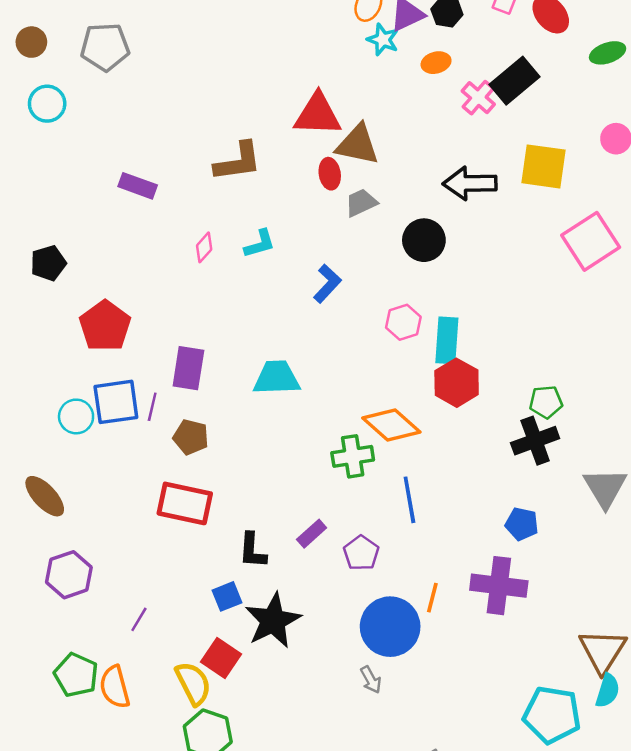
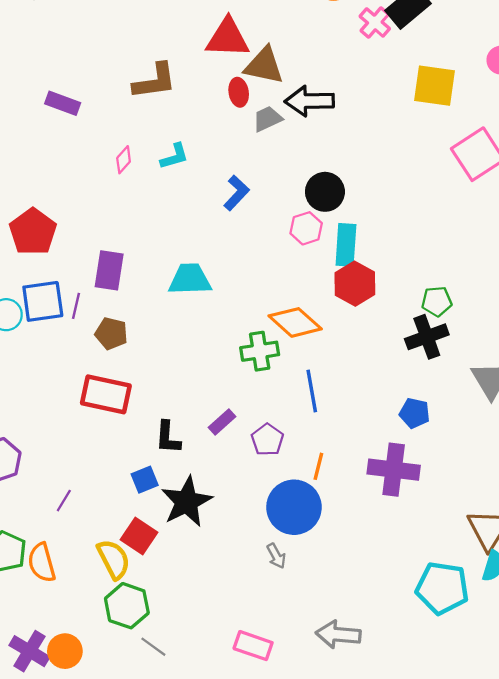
black arrow: (470, 183) -> (309, 101), moved
black circle: (424, 240) -> (325, 192), moved
orange line: (432, 598) -> (318, 466), moved

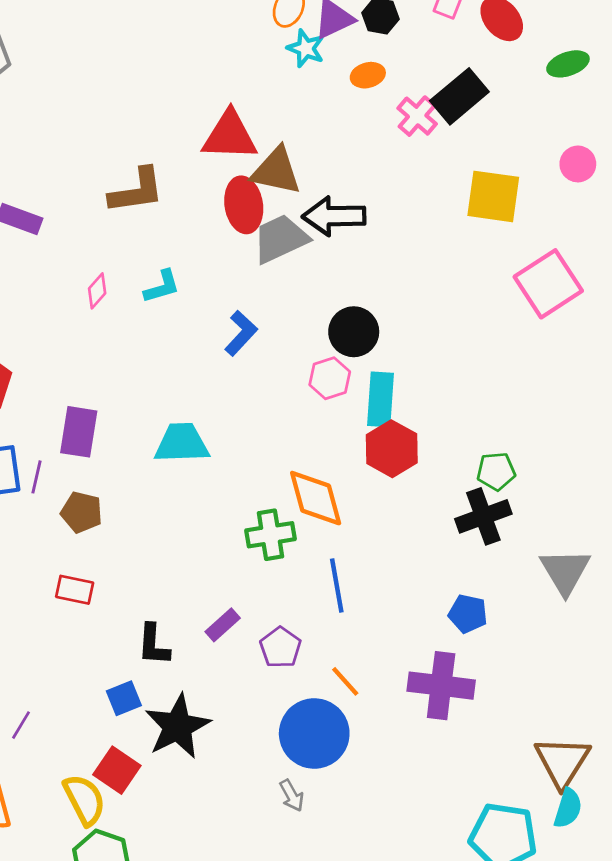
red ellipse: (239, 92) -> (244, 205), size x1.5
gray trapezoid: (267, 119) -> (280, 239), size x1.5
orange diamond: (295, 322) -> (316, 498), turned 33
red rectangle: (106, 394) -> (75, 590), size x0.6
orange line: (318, 466) -> (345, 681), turned -56

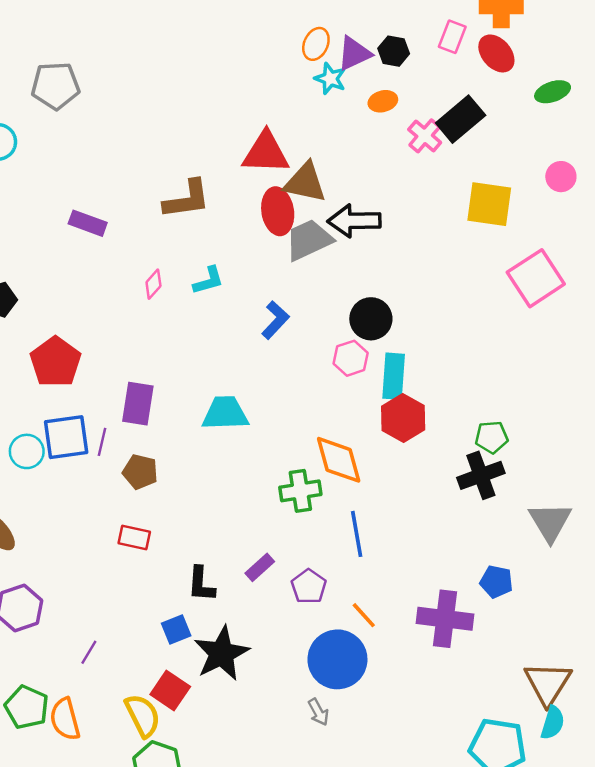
blue pentagon: (468, 614) -> (496, 582), moved

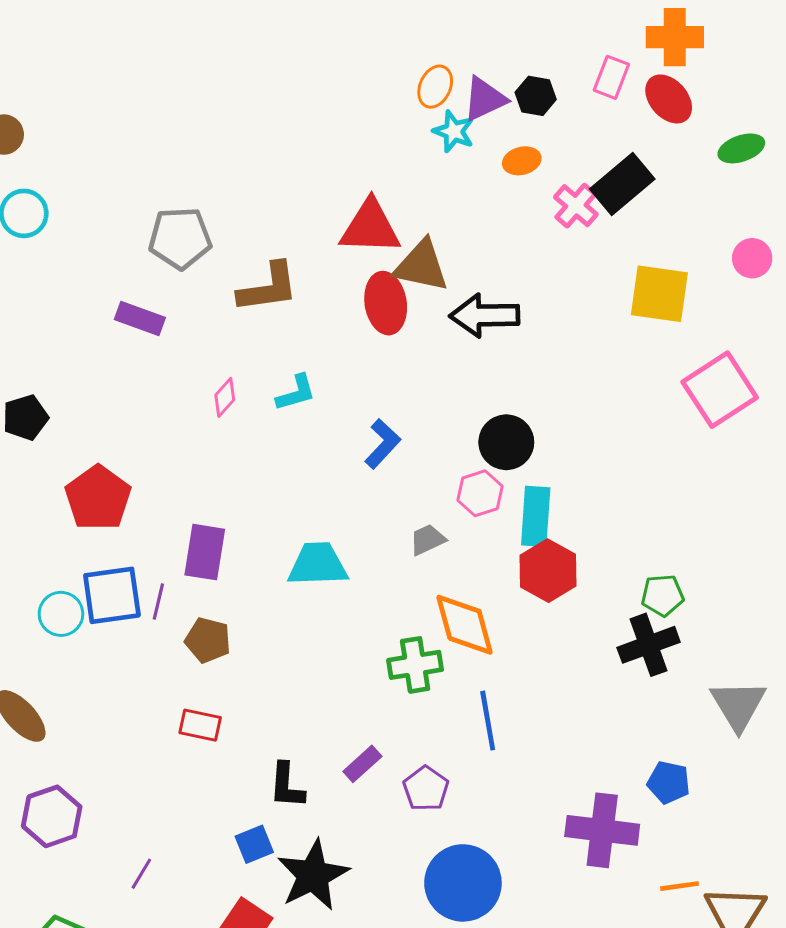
gray pentagon: (55, 86) -> (180, 238), moved
gray trapezoid: (309, 240) -> (427, 540), moved, size x0.6
orange line: (364, 615) -> (679, 886), moved, turned -56

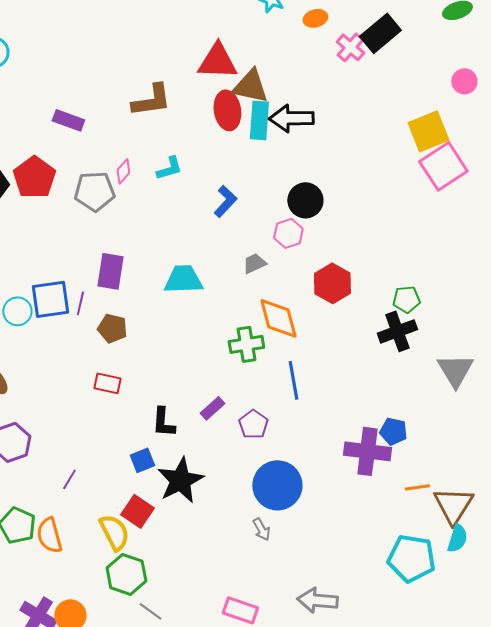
gray pentagon: (180, 238) -> (94, 191), moved
yellow square: (659, 294) -> (428, 131), moved, turned -30
red pentagon: (98, 498) -> (34, 177), moved
cyan rectangle: (536, 516) -> (259, 120), moved
blue pentagon: (669, 782) -> (393, 431), moved

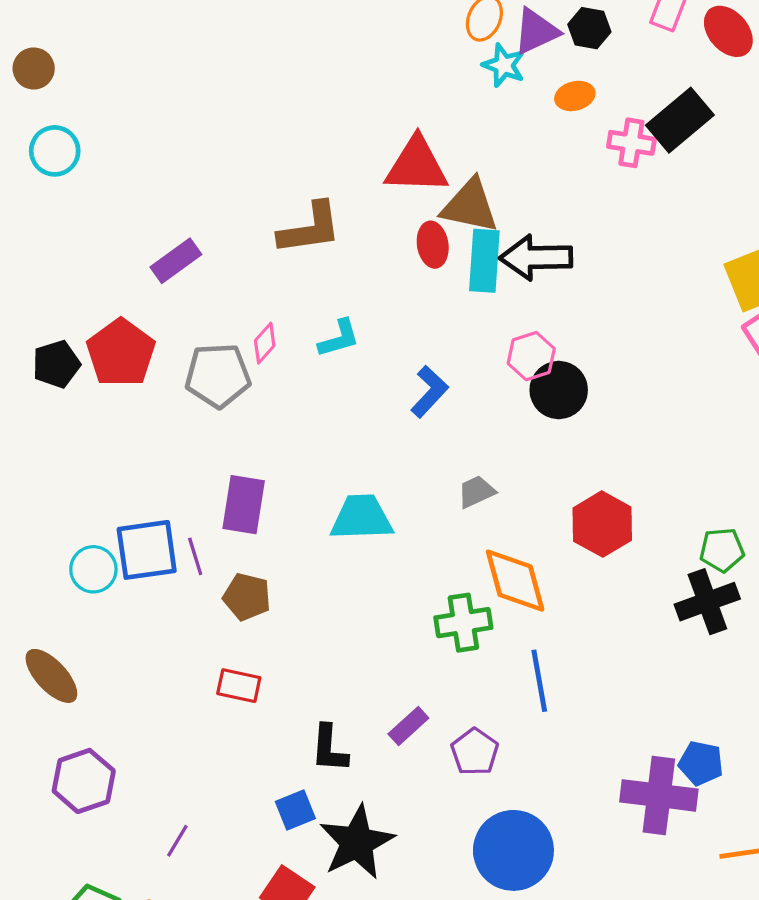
pink cross: (350, 47) -> (631, 143), turned -32
red ellipse: (227, 110) -> (433, 245), size x0.7
purple rectangle: (68, 120) -> (176, 261), turned -56
pink hexagon: (288, 233) -> (531, 356), moved
purple line: (80, 303) -> (195, 556), turned -30

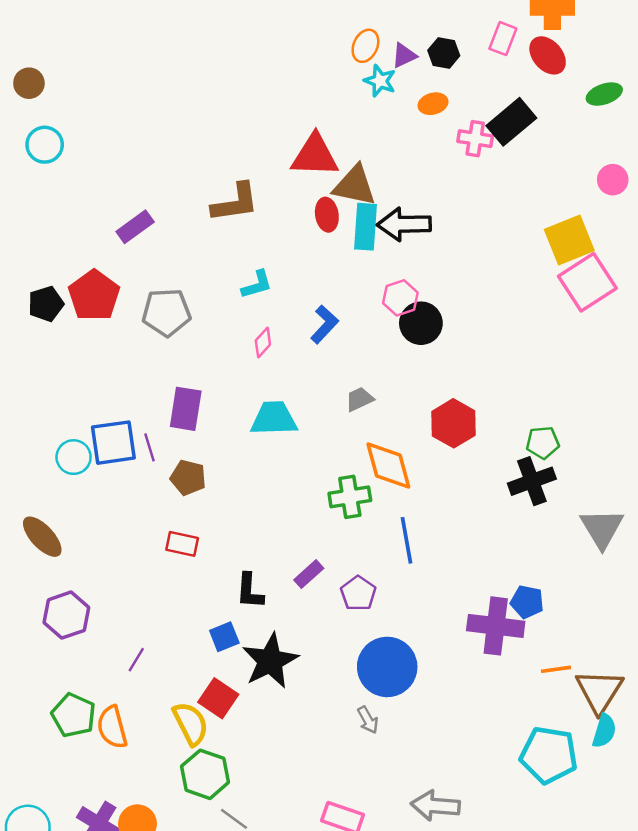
purple triangle: (536, 31) -> (404, 55), size x0.7
pink diamond: (265, 343) -> (263, 342), moved

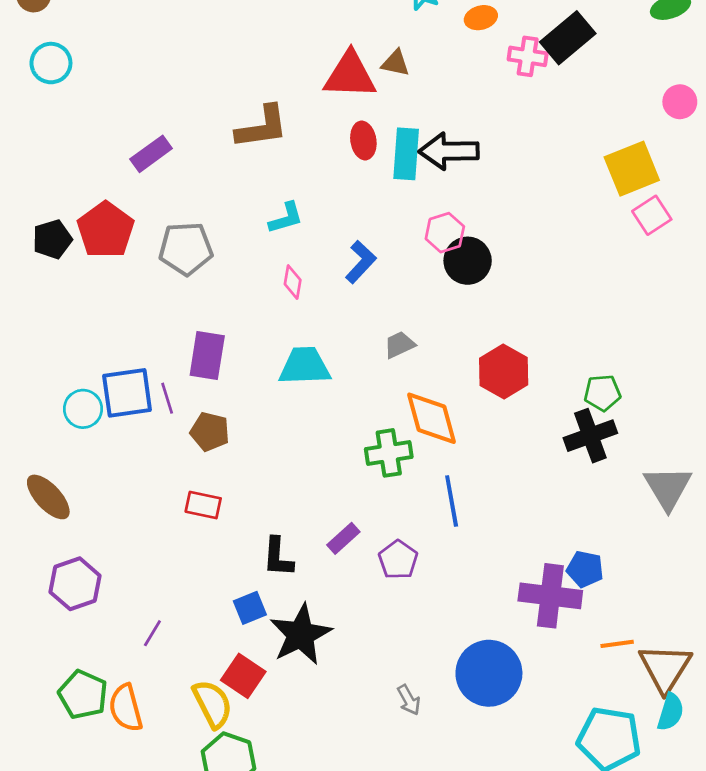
brown triangle: (355, 186) -> (395, 63), moved, size x0.6
pink square: (587, 282) -> (652, 215), size x0.6
pink diamond: (263, 342) -> (293, 282), turned -32
blue circle: (387, 667) -> (489, 673), moved

